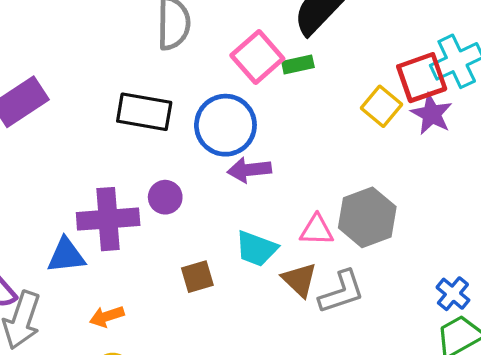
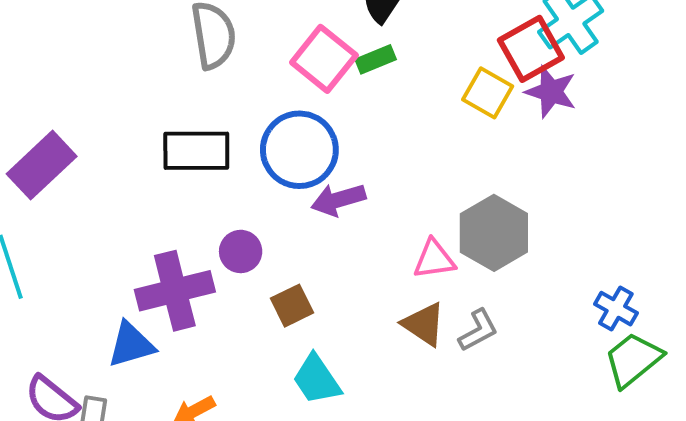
cyan trapezoid: (256, 249) -> (317, 379), moved, turned 45
brown square: (197, 277) -> (292, 306), moved
gray L-shape: (341, 292) -> (478, 330), size x0.7

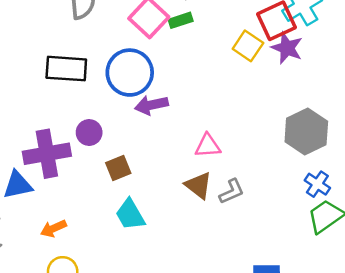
gray hexagon: (494, 233) -> (306, 131), moved

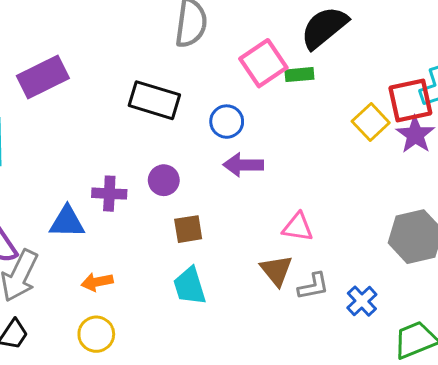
blue circle: (130, 73) -> (227, 122), size x0.6
purple cross: (47, 154) -> (109, 194), size x0.6
blue cross: (317, 184) -> (362, 301), moved

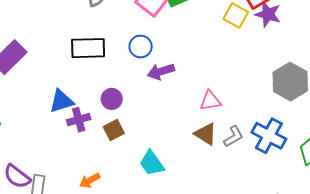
blue triangle: (67, 222) -> (61, 101), moved
brown square: (188, 229) -> (114, 130), moved
blue cross: (362, 301) -> (269, 136), size x1.6

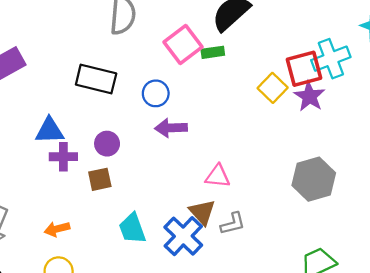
blue cross: (269, 136) -> (183, 236), moved

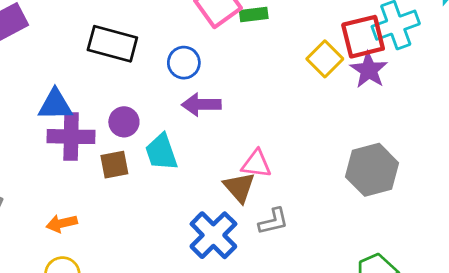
purple cross: (63, 157) -> (71, 137), size x1.4
brown triangle: (202, 212) -> (239, 187), moved
cyan trapezoid: (132, 229) -> (161, 152), moved

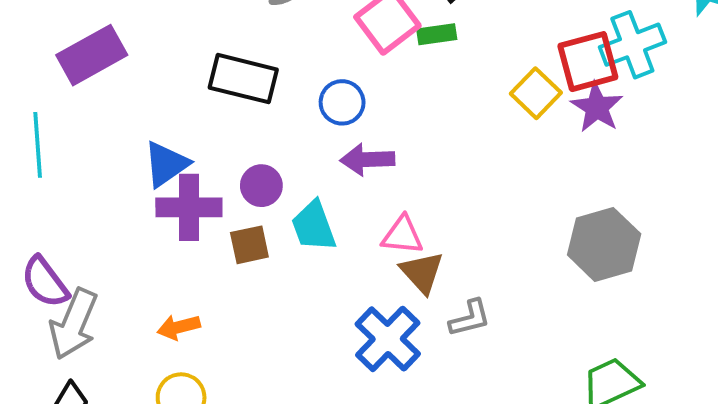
blue triangle: (55, 105) -> (166, 164), turned -33
pink triangle: (256, 164) -> (402, 235), moved

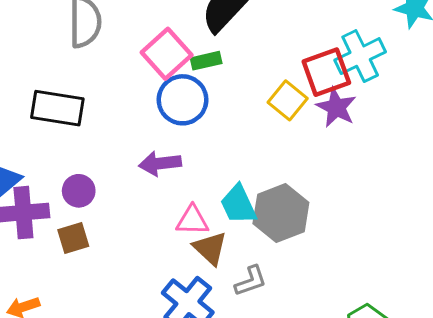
blue circle: (342, 102) -> (183, 100), moved, size x1.4
cyan trapezoid: (314, 226) -> (238, 205), moved
gray hexagon: (604, 244) -> (281, 213), moved

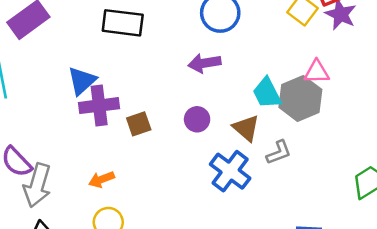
purple circle: (79, 191) -> (197, 119), moved
pink triangle: (192, 220) -> (317, 72), moved

